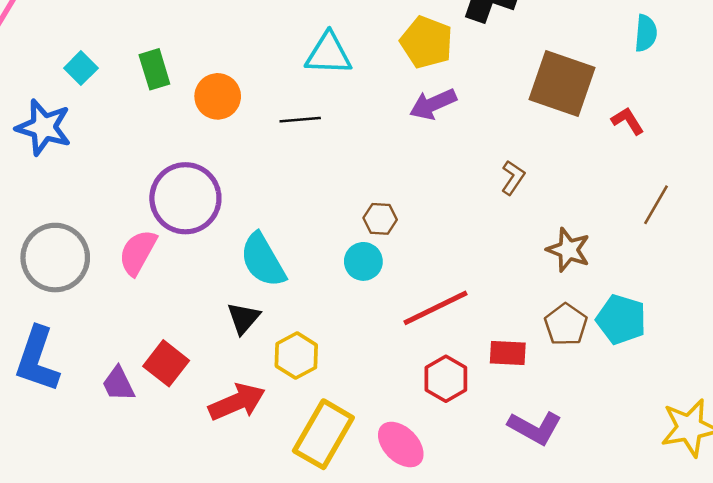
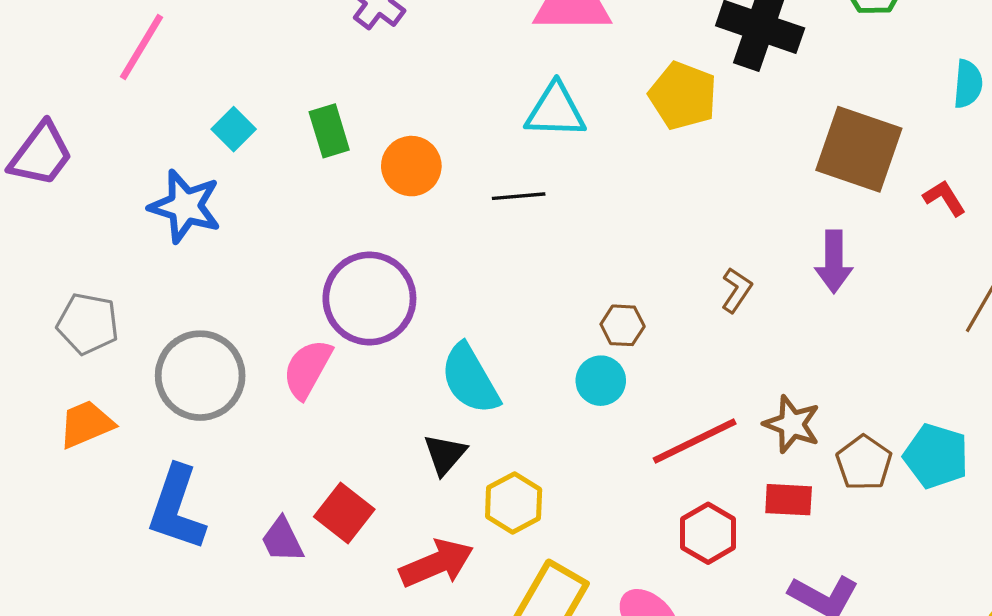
purple arrow: (433, 104) -> (834, 262), moved, turned -66
brown L-shape: (513, 178) -> (737, 290), moved
brown star: (568, 250) -> (792, 424), moved

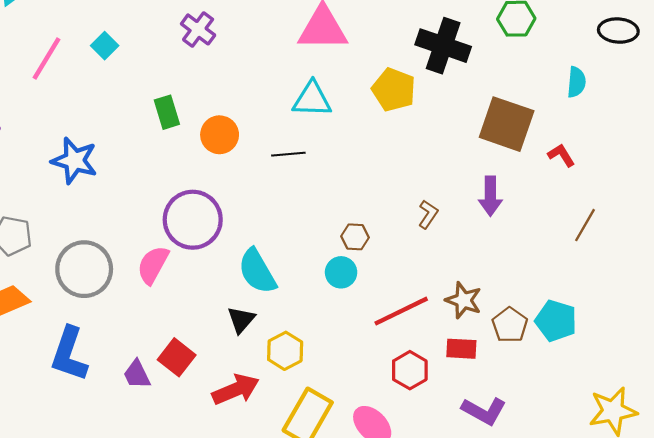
cyan square: (234, 129) -> (105, 46), moved

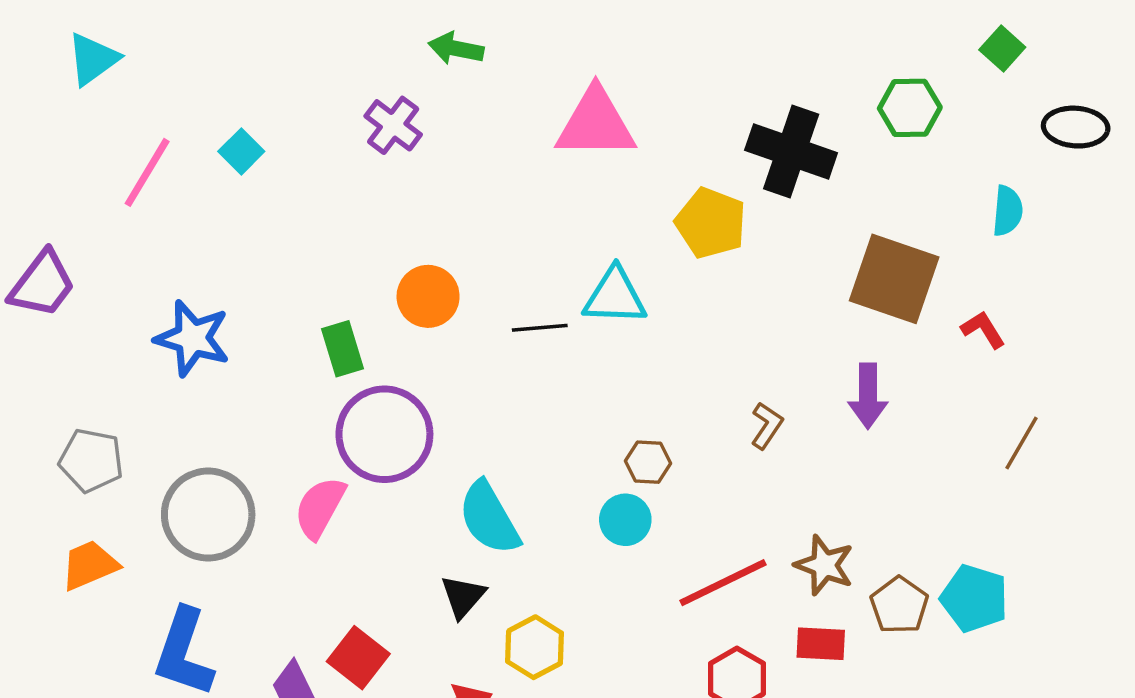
cyan triangle: (312, 99) -> (615, 296), moved
green rectangle: (167, 112) -> (343, 349), moved

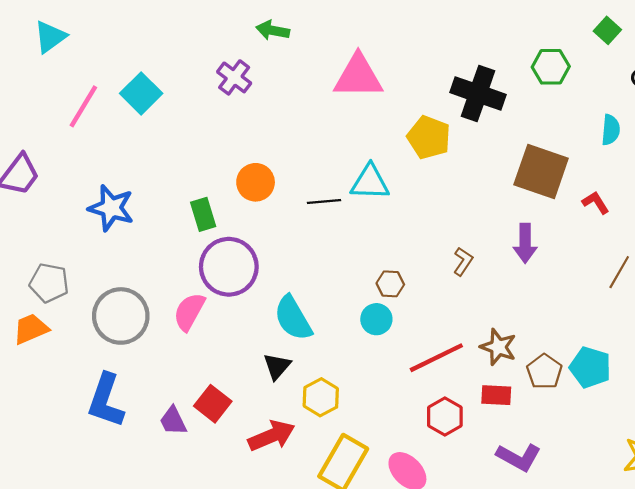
cyan square: (241, 151) -> (141, 93), size x1.5
orange trapezoid: (89, 565) -> (31, 329), moved

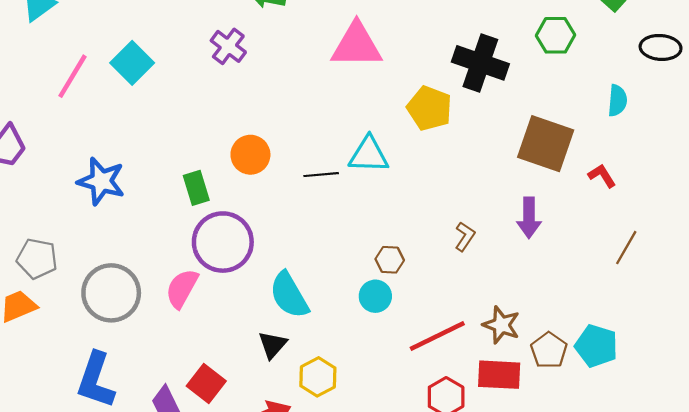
red rectangle: (496, 395) -> (499, 375), size x1.4

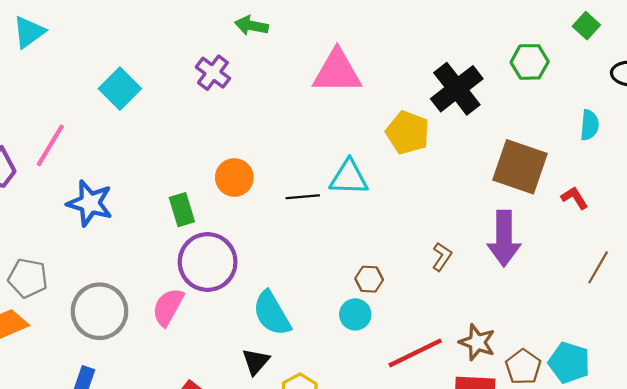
black cross: (480, 63) -> (457, 89), turned 33
pink line: (72, 76) -> (50, 145), moved
purple arrow: (529, 218) -> (504, 238), size x1.4

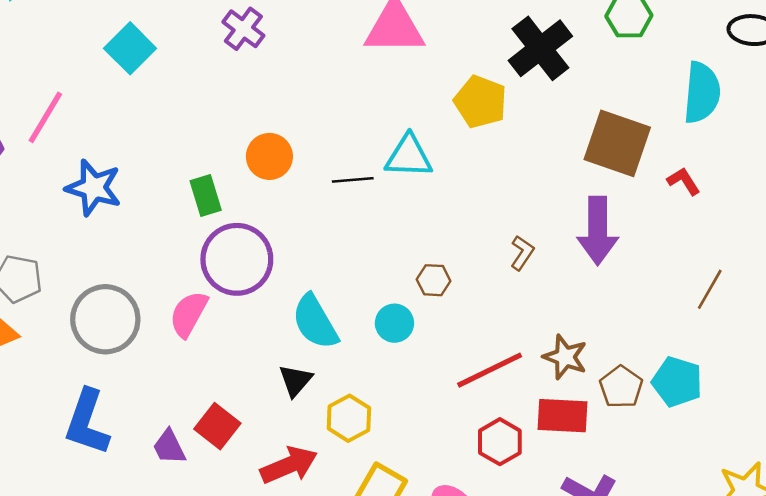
cyan semicircle: (590, 125) -> (702, 93), size x1.6
brown line: (598, 267) -> (710, 289), moved
cyan circle: (355, 314) -> (394, 323), moved

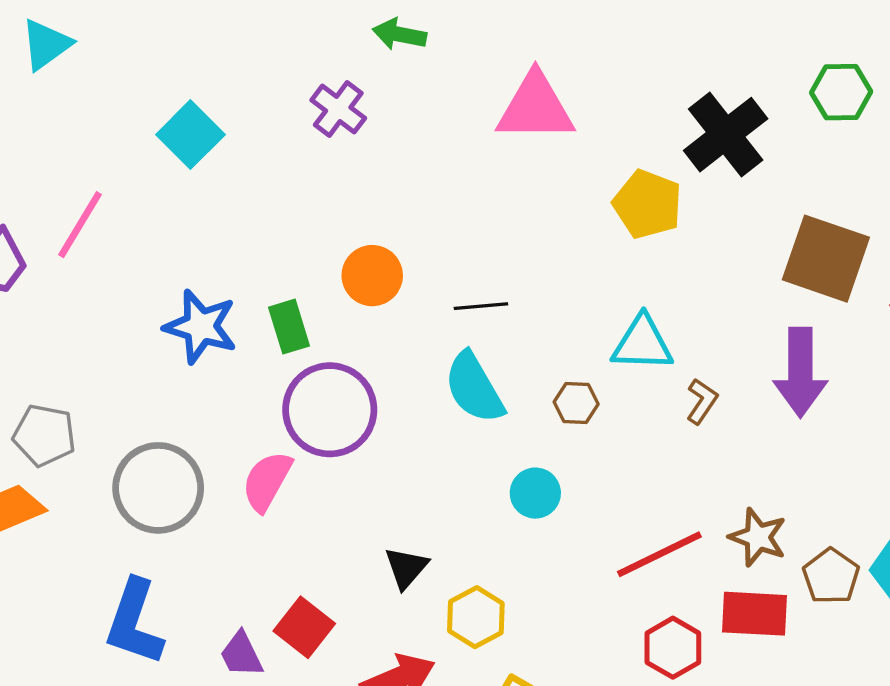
cyan triangle: (409, 156) -> (642, 344), moved
blue star: (94, 188) -> (201, 327), moved
brown hexagon: (434, 280) -> (576, 403), moved
cyan semicircle: (315, 322) -> (474, 388), moved

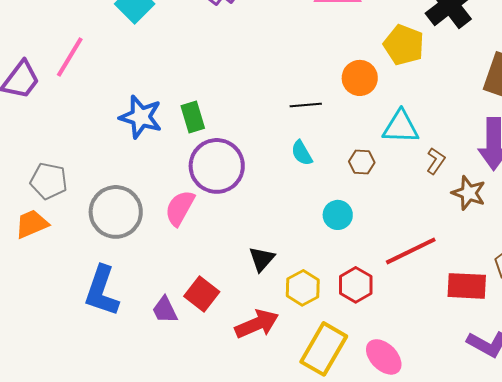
orange circle: (372, 276) -> (360, 78), moved
cyan semicircle: (474, 388) -> (302, 153), size x0.6
brown star: (758, 537) -> (469, 193), moved
red hexagon: (673, 648) -> (356, 285), moved

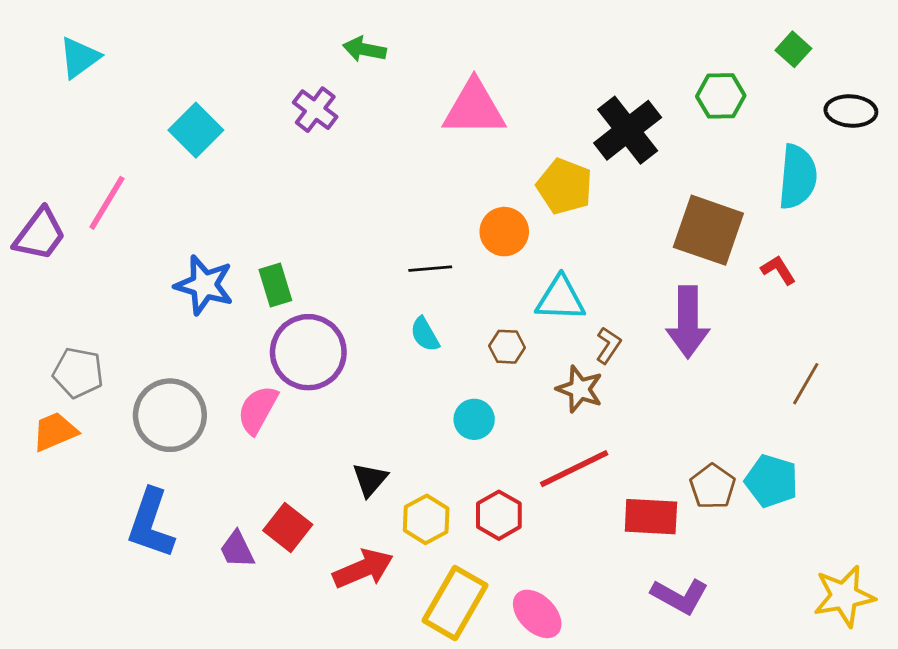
brown star: (469, 193) -> (580, 389), moved

